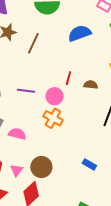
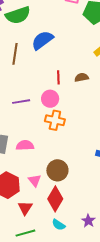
blue semicircle: (80, 33) -> (42, 40), moved

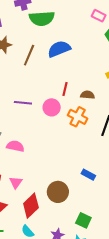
orange cross: (55, 120) -> (78, 117), moved
brown circle: (57, 170) -> (58, 192), moved

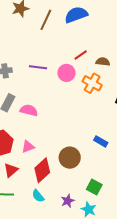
red line: (65, 89) -> (81, 55), turned 40
pink triangle: (16, 182) -> (28, 147), turned 32

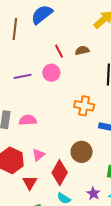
red line: (81, 55) -> (59, 51), turned -64
orange cross: (92, 83) -> (84, 106), moved

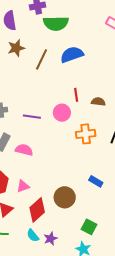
purple line: (23, 76) -> (32, 117), moved
orange cross: (84, 106) -> (86, 134), moved, turned -36
purple star: (93, 193) -> (51, 239), moved

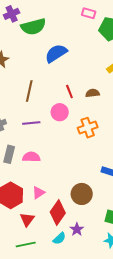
brown line: (42, 59) -> (29, 91), moved
cyan semicircle: (33, 236) -> (59, 238), turned -80
purple star: (51, 239) -> (77, 229), moved

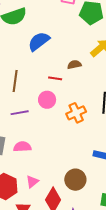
red line: (69, 92) -> (55, 78), turned -56
brown semicircle: (93, 93) -> (74, 65), moved

